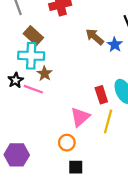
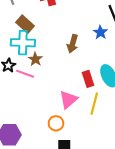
brown arrow: (95, 37) -> (73, 44), moved, turned -114

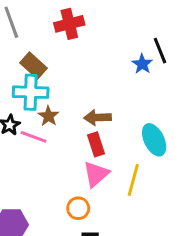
blue star: (100, 32) -> (142, 64), moved
brown arrow: (73, 44) -> (98, 118), moved, turned 72
red rectangle: (88, 79) -> (96, 144), moved

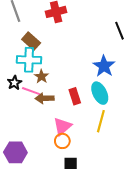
blue star: (142, 64) -> (104, 66), moved, size x1.5
brown arrow: (98, 118) -> (45, 98), moved
cyan ellipse: (154, 140) -> (100, 93), moved
pink triangle: (96, 174) -> (62, 126), moved

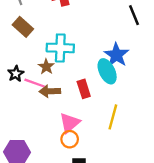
brown rectangle: (31, 41) -> (23, 27), moved
cyan cross: (29, 60) -> (60, 48), moved
cyan ellipse: (100, 93) -> (107, 71), moved

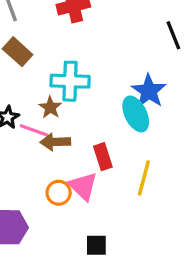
red rectangle: (84, 89) -> (103, 157), moved
pink triangle: (70, 123) -> (83, 186), turned -35
orange circle: (70, 139) -> (59, 193), moved

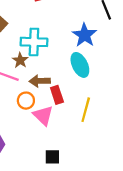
blue star: (149, 91) -> (84, 35), moved
brown arrow: (55, 142) -> (40, 81), moved
orange circle: (59, 193) -> (26, 101), moved

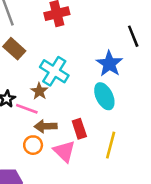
cyan cross: (34, 42) -> (54, 71), turned 30
brown arrow: (40, 81) -> (46, 126), moved
orange circle: (26, 101) -> (33, 145), moved

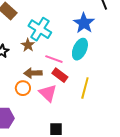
cyan ellipse: (104, 96) -> (80, 49), turned 50
pink line: (27, 109) -> (54, 59), moved
red rectangle: (79, 129) -> (60, 75), turned -35

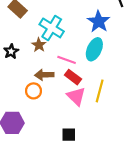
pink triangle: (48, 93) -> (76, 96), moved

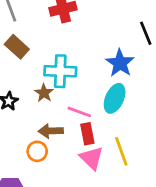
cyan cross: (52, 28) -> (60, 71), turned -30
red rectangle: (73, 77) -> (87, 134), turned 42
yellow line: (100, 91) -> (121, 151), turned -35

